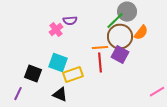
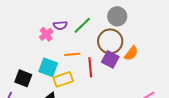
green line: (115, 21) -> (82, 25), moved
orange semicircle: (141, 33) -> (131, 53), moved
orange line: (100, 48) -> (72, 54), moved

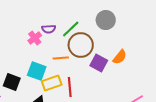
brown circle: (110, 41) -> (81, 45), moved
red line: (90, 67) -> (70, 87), moved

